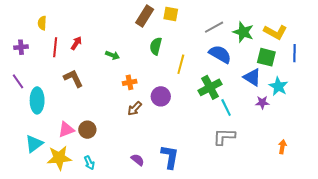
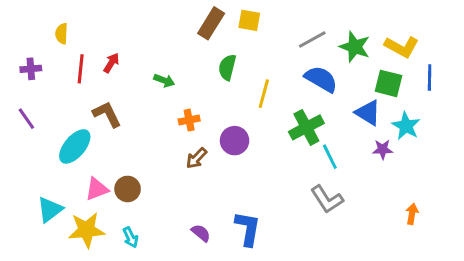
cyan ellipse: (37, 100) -> (75, 146), moved, turned 40
gray L-shape: (224, 137) -> (327, 199), turned -125

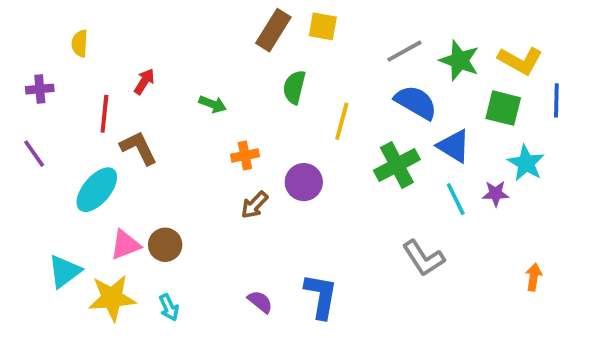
red line: (81, 69) -> (104, 114), moved
blue triangle: (368, 113) -> (454, 146), moved
cyan line: (330, 157) -> (456, 199), moved

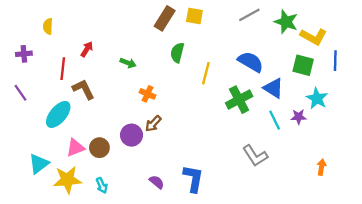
gray line: (404, 51) -> (249, 15), moved
green star: (460, 61) -> (286, 22), moved
orange cross: (245, 155) -> (148, 94), turned 35
purple circle: (304, 182) -> (131, 135), moved

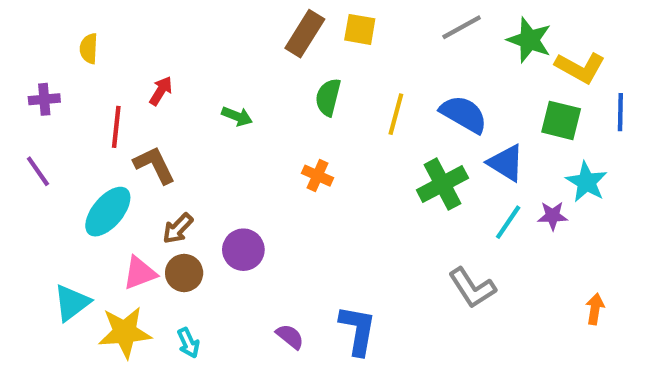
yellow line: (206, 73) -> (396, 114), moved
orange cross: (148, 94) -> (318, 176), moved
cyan line: (275, 120) -> (508, 222), turned 60
brown arrow: (153, 124) -> (178, 229), moved

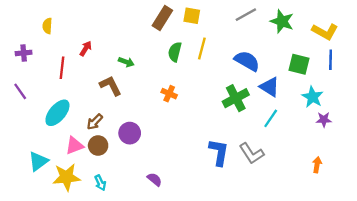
yellow L-shape: (580, 68) -> (325, 32), moved
yellow line: (396, 114) -> (202, 48), moved
brown L-shape: (154, 165) -> (110, 86), moved
purple star: (553, 216) -> (324, 120), moved
blue L-shape: (358, 330) -> (219, 152), moved

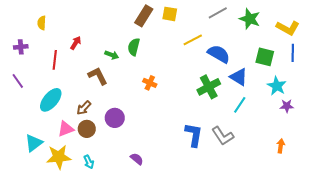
yellow line: (202, 48) -> (193, 40), moved, turned 48
green semicircle: (175, 52) -> (134, 47), moved

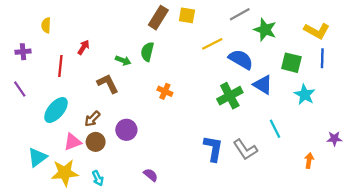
green star: (250, 19) -> (265, 30), moved
cyan line: (240, 105) -> (275, 129), moved, turned -60
purple star: (287, 106) -> (334, 139), moved

